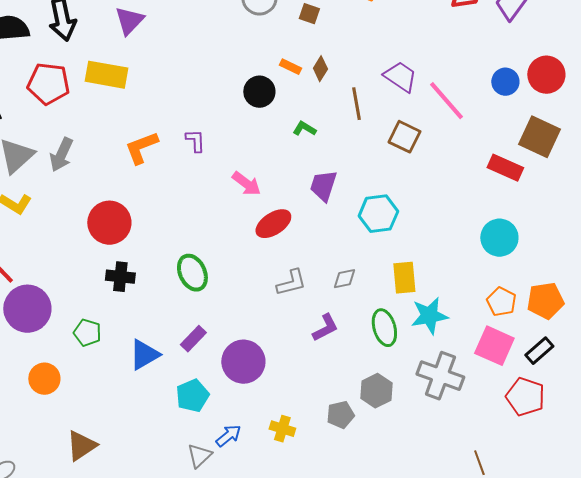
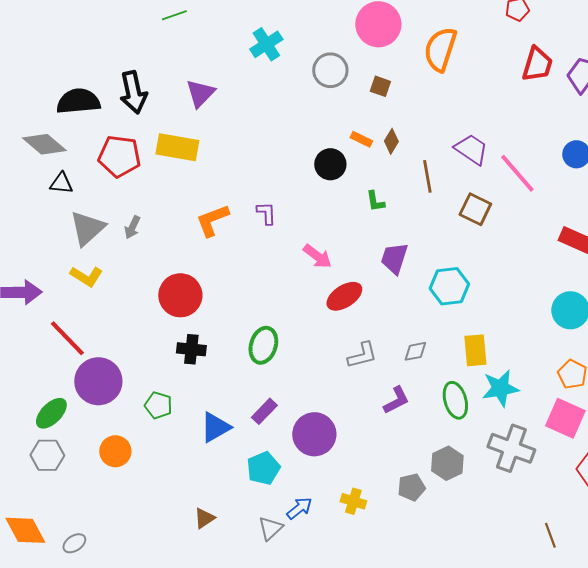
green L-shape: (304, 129) -> (375, 201), turned -130
gray arrow: (61, 155) -> (132, 227), size x0.7
green ellipse: (192, 273) -> (263, 345), turned 42
brown triangle: (81, 446) -> (204, 518), moved, size x0.7

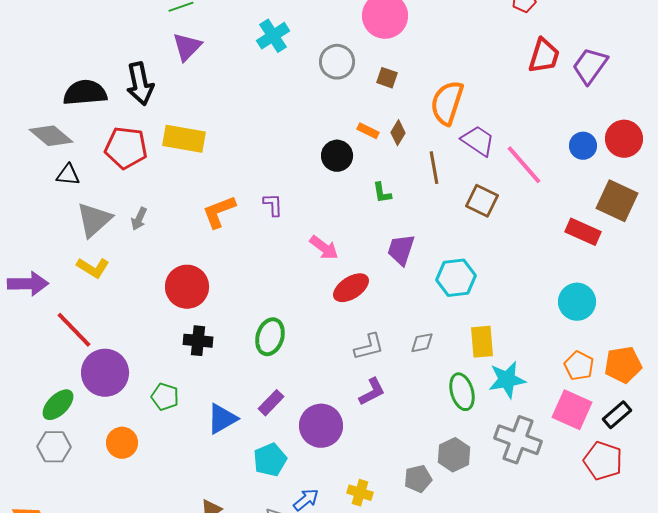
orange semicircle: (440, 49) -> (447, 103), moved
purple triangle: (200, 93) -> (187, 47), moved
purple L-shape: (396, 400) -> (372, 392), moved

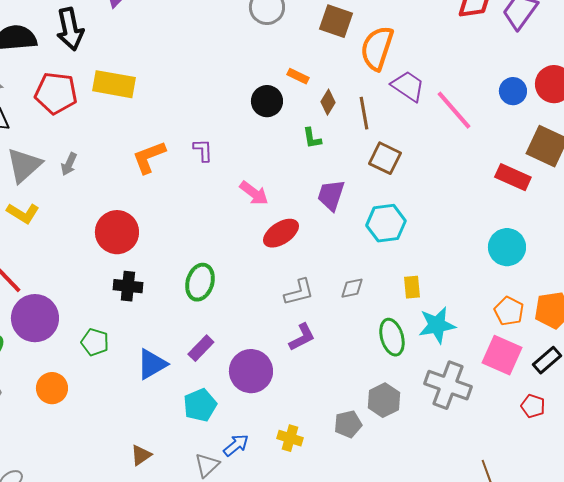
brown square: (387, 78) -> (336, 21), moved, size x1.6
brown diamond: (398, 133) -> (328, 102), moved
brown square: (482, 201) -> (385, 158), moved
yellow rectangle: (482, 342) -> (412, 287), size x0.7
red pentagon: (603, 461) -> (533, 406), size x0.6

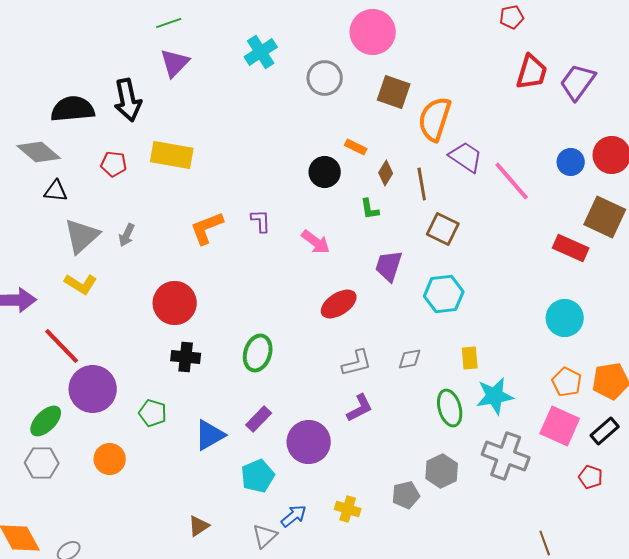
red pentagon: (56, 93) -> (114, 164), size x0.6
pink arrow: (254, 193) -> (316, 242), moved

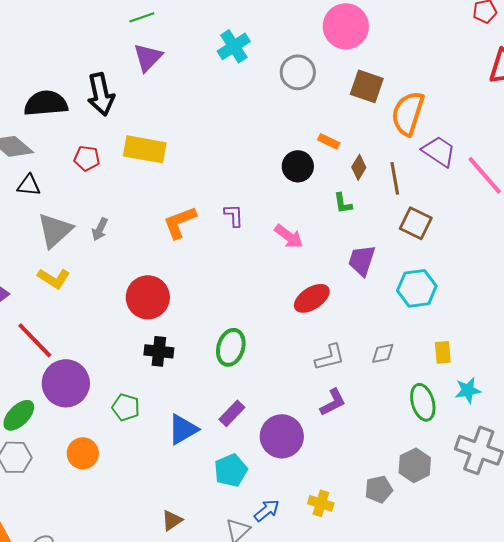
cyan star: (495, 396) -> (468, 390), size x0.7

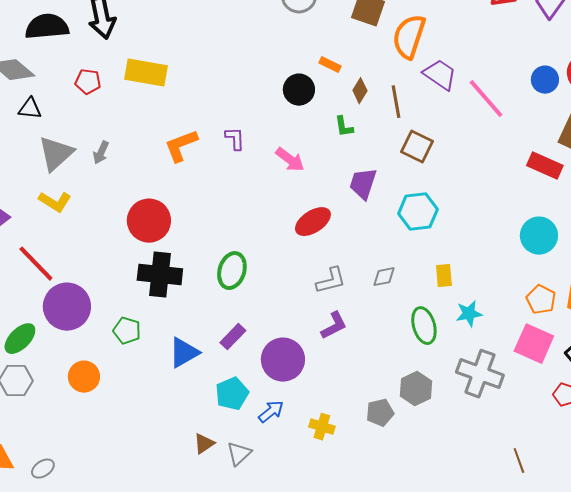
black cross: (159, 351) -> (160, 275), size x1.5
blue arrow: (267, 510) -> (271, 412), moved
brown triangle: (172, 520) -> (204, 444), moved

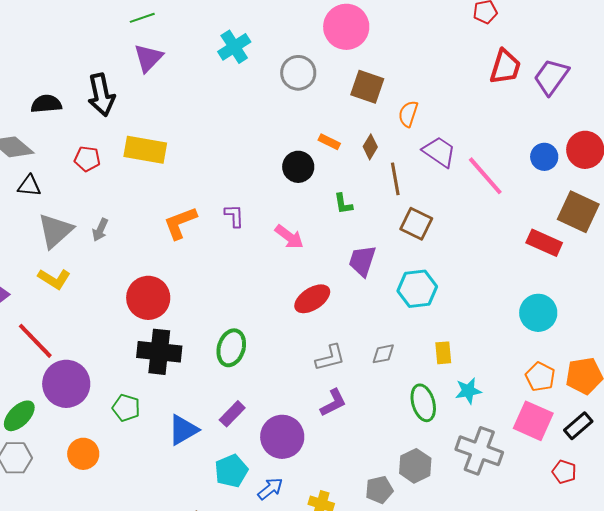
black semicircle: (47, 27) -> (46, 104), size x0.7
orange semicircle: (409, 37) -> (408, 114), size x0.6
brown diamond: (360, 91) -> (370, 147), moved

